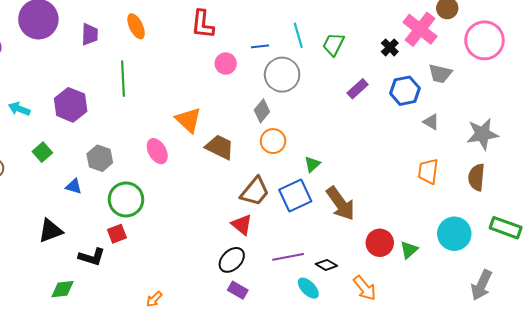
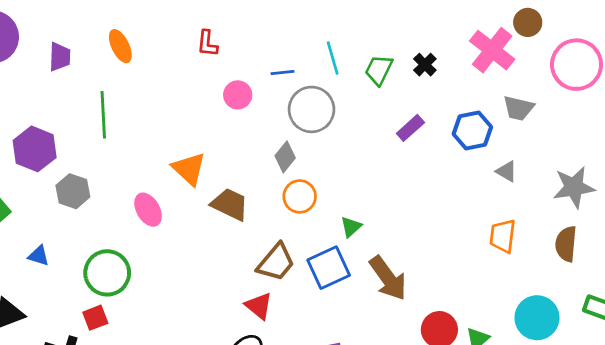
red L-shape: (203, 24) -> (207, 44), size x0.7
black cross: (390, 47) -> (425, 65), moved
gray hexagon: (100, 158) -> (73, 191), moved

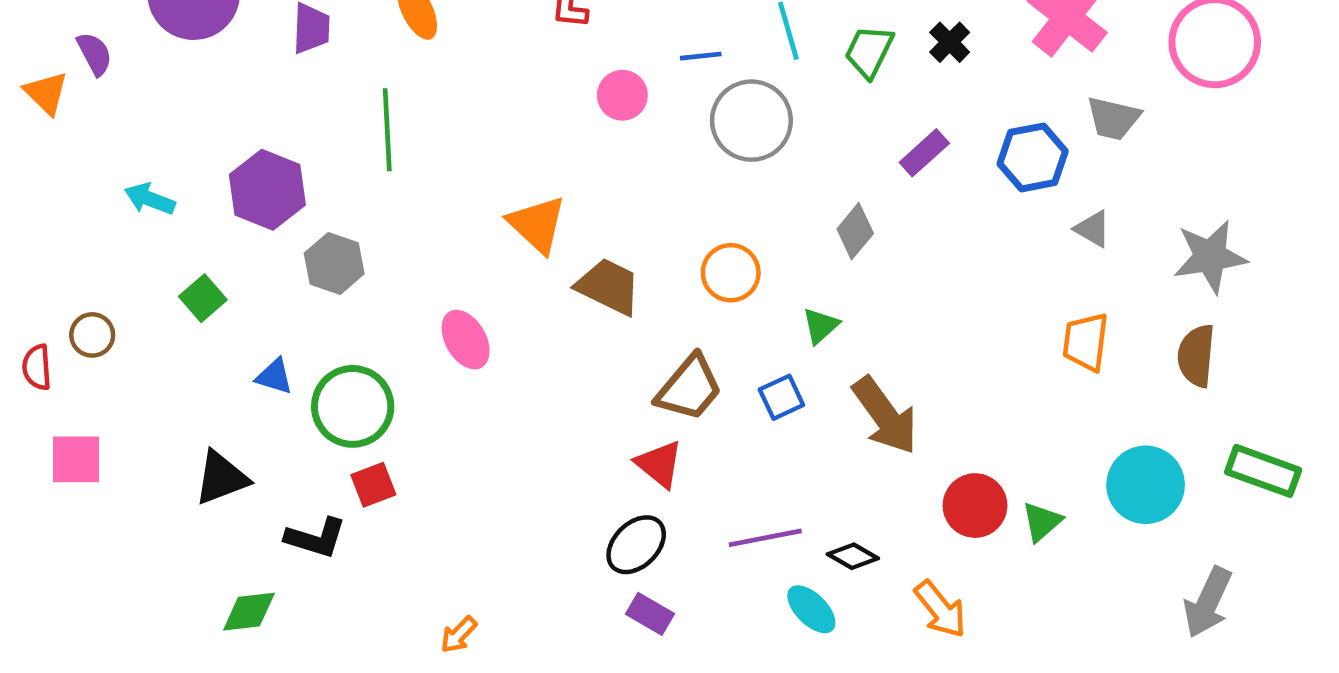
gray diamond: (285, 157) -> (855, 231), moved
pink ellipse: (148, 210) -> (466, 340), moved
blue square: (329, 268) -> (781, 397), size x0.6
green circle: (107, 273) -> (353, 406), moved

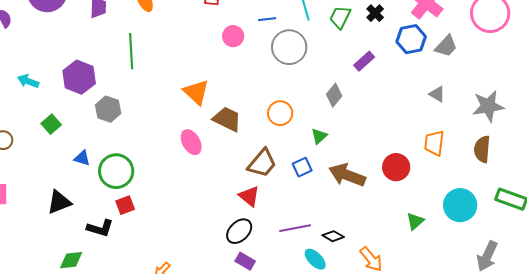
gray trapezoid: (1113, 118) -> (446, 46), turned -60
blue hexagon: (1033, 157) -> (411, 39), moved
pink ellipse: (466, 340) -> (191, 142), moved
brown arrow: (885, 416) -> (347, 175), turned 147
red circle: (975, 506) -> (396, 167), moved

